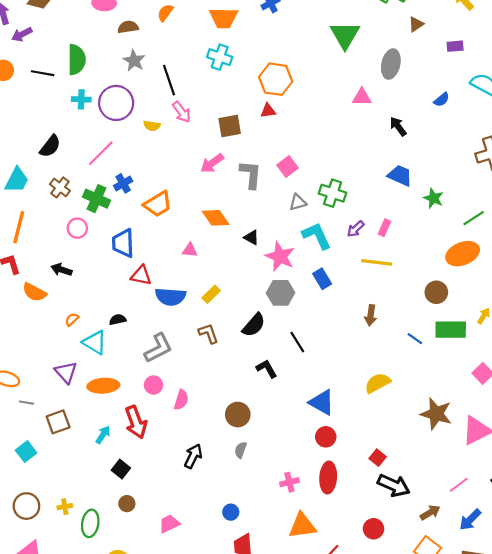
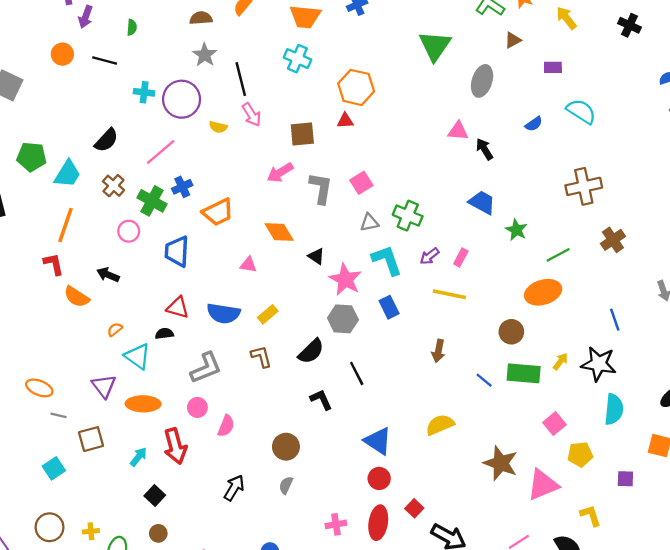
purple arrow: (22, 34) -> (86, 17), turned -48
green semicircle: (77, 60) -> (132, 27), moved, size x0.5
pink triangle: (362, 97) -> (458, 131), moved
red triangle: (141, 275) -> (178, 308), moved
red square: (378, 458) -> (414, 508), moved

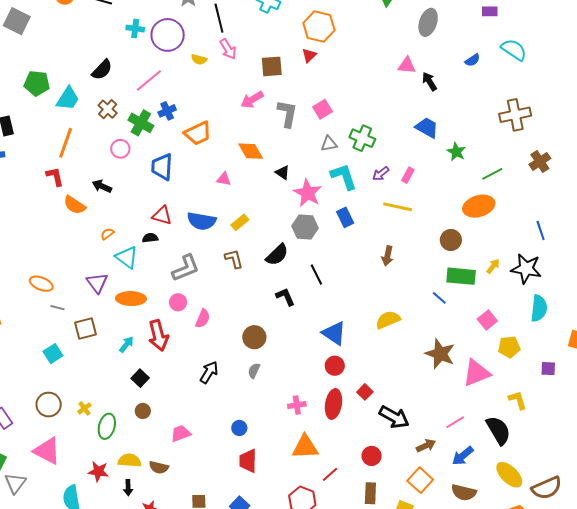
red triangle: (345, 121) -> (309, 55), turned -42
blue line: (484, 380) -> (439, 298), moved
yellow cross: (91, 531) -> (84, 408), turned -32

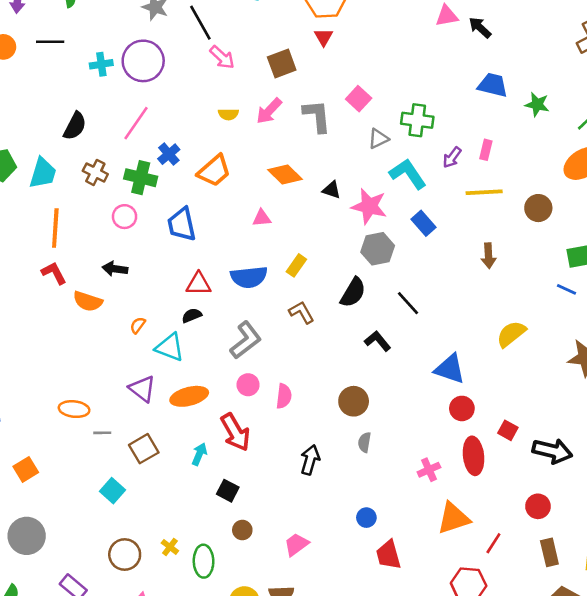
yellow semicircle: (199, 59) -> (228, 114), moved
brown circle: (451, 240) -> (538, 208), moved

